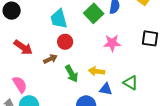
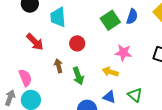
cyan trapezoid: (59, 19) -> (58, 17), moved
brown arrow: (50, 59) -> (59, 66), moved, turned -88
yellow arrow: (97, 71) -> (110, 72), moved

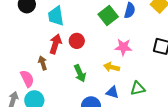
red arrow: (35, 42) -> (55, 44), moved, turned -114
brown arrow: (59, 66) -> (43, 63), moved
green triangle: (135, 95) -> (138, 88), turned -49

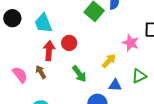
pink star: (123, 47) -> (131, 43), moved, turned 30
yellow arrow: (112, 67) -> (109, 61), turned 133
pink semicircle: (27, 79) -> (20, 75), moved

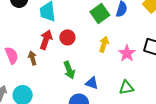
yellow arrow: (109, 61) -> (104, 44), moved, turned -42
blue triangle: (115, 85) -> (92, 83), moved

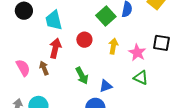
red circle: (67, 37) -> (84, 40), moved
blue triangle: (92, 83) -> (106, 86), turned -32
green triangle: (126, 88) -> (141, 78), moved, turned 42

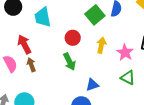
red arrow: (55, 48) -> (24, 44), moved, turned -42
green arrow: (82, 76) -> (69, 62), moved

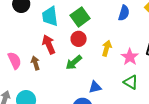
green square: (95, 15) -> (80, 17), moved
red arrow: (24, 44) -> (49, 44), moved
green arrow: (69, 62) -> (74, 62), turned 72

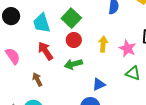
pink semicircle: (15, 61) -> (13, 56), moved
green arrow: (74, 62) -> (73, 64), turned 36
brown arrow: (35, 63) -> (37, 80), moved

